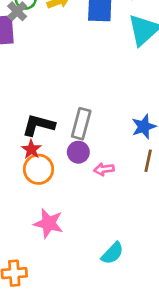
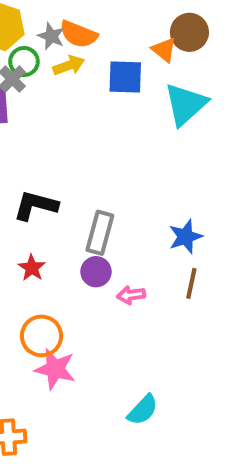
black L-shape: (38, 125) -> (36, 206), moved
orange circle: (38, 169) -> (42, 336), moved

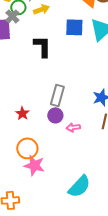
blue square: (125, 77) -> (74, 27), moved
black L-shape: (36, 206) -> (42, 46), moved, turned 75
cyan semicircle: (143, 410) -> (79, 186), size x1.4

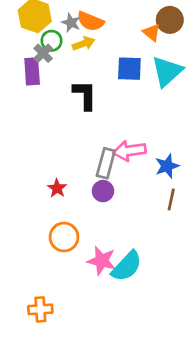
pink arrow: (73, 127) -> (129, 151), moved, size x1.6
pink star: (34, 165) -> (102, 261), moved
cyan semicircle: (79, 186) -> (127, 266), moved

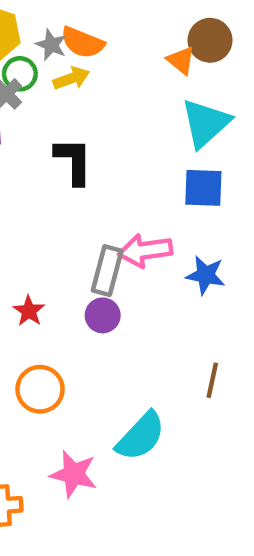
blue square: (129, 69) -> (203, 188), moved
blue star: (167, 166) -> (206, 275), turned 30
brown line: (171, 199) -> (212, 380), moved
pink star: (102, 261) -> (74, 474), moved

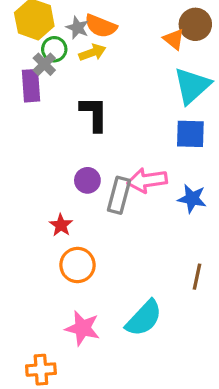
purple circle: (103, 315) -> (87, 180), moved
orange circle: (40, 389) -> (77, 265), moved
pink star: (74, 474) -> (82, 328), moved

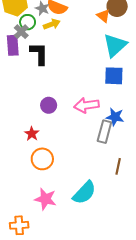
black L-shape: (94, 114) -> (39, 54), moved
gray rectangle: (119, 195) -> (104, 132), moved

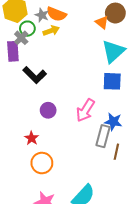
black L-shape: (39, 54) -> (35, 75), moved, turned 135
pink arrow: (87, 105) -> (85, 110), turned -50
brown line: (118, 166) -> (116, 152), moved

